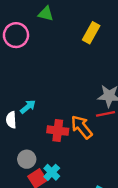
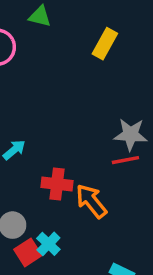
orange arrow: (82, 127) -> (91, 201), moved

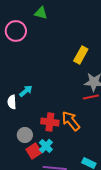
yellow rectangle: (105, 44) -> (81, 55), moved
red cross: (57, 184) -> (50, 122), moved

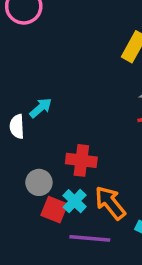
orange arrow: (71, 121) -> (110, 203), moved
red square: (34, 151) -> (54, 210), turned -35

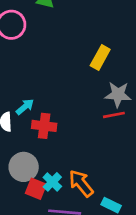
red cross: (81, 160) -> (44, 126), moved
gray circle: (39, 182) -> (24, 167), size x1.4

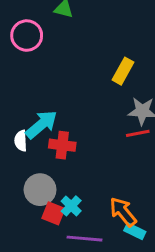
cyan arrow: (25, 107) -> (41, 124), size x1.6
orange arrow: (81, 183) -> (123, 212), moved

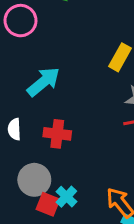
cyan arrow: (41, 124) -> (43, 82), moved

